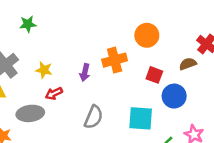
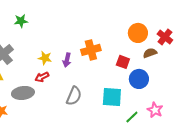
orange circle: (147, 35) -> (138, 33), moved
yellow star: (44, 70) -> (45, 58), moved

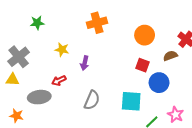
orange circle: (138, 33) -> (145, 35), moved
orange cross: (91, 50) -> (97, 23), moved
yellow star: (45, 58) -> (62, 50), moved

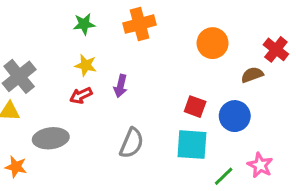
green star: (37, 23) -> (84, 24), moved
red square: (142, 65) -> (195, 107), moved
red arrow: (59, 81) -> (81, 95), moved

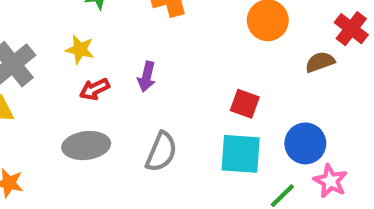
yellow star: (86, 65) -> (80, 49), moved
blue circle: (235, 116) -> (305, 143), moved
gray ellipse: (51, 138) -> (86, 146), moved

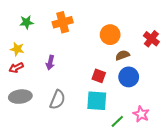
brown semicircle: (320, 62) -> (122, 55), moved
red arrow: (95, 89) -> (16, 68), moved
blue circle: (305, 143) -> (129, 77), moved

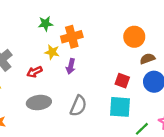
orange cross: (63, 22) -> (72, 37), moved
yellow star: (17, 49) -> (52, 52), moved

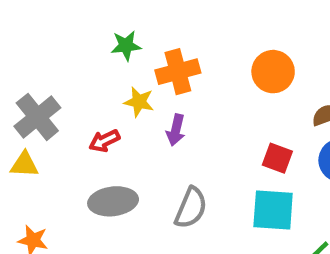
orange circle: (134, 37) -> (273, 72), moved

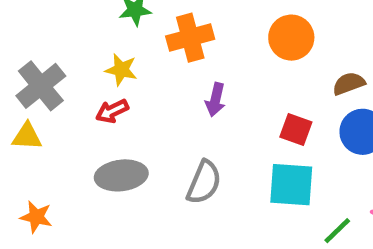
yellow star: (139, 102) -> (121, 70), moved
purple arrow: (176, 130) -> (215, 100), moved

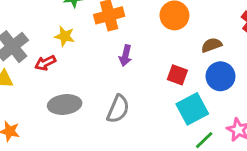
red arrow: (112, 111) -> (45, 63), moved
cyan square: (291, 185) -> (192, 109), moved, turned -32

